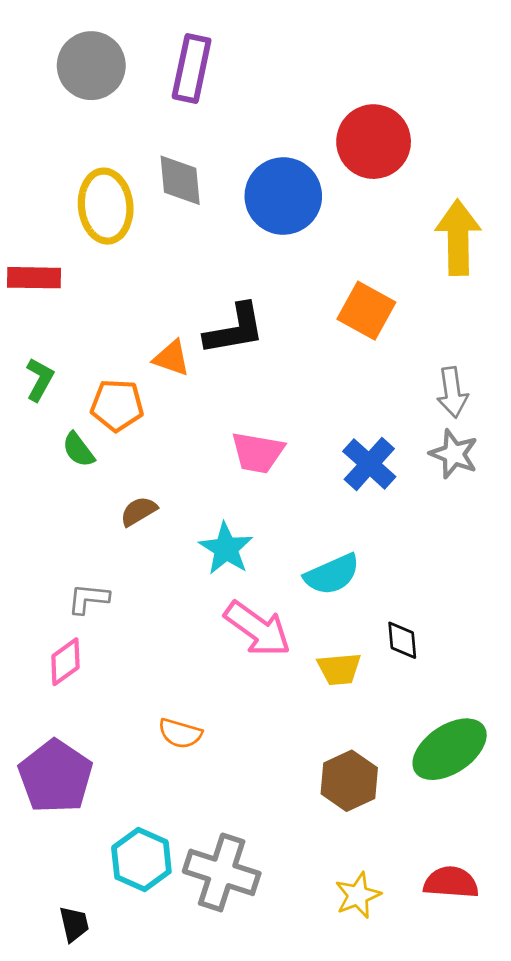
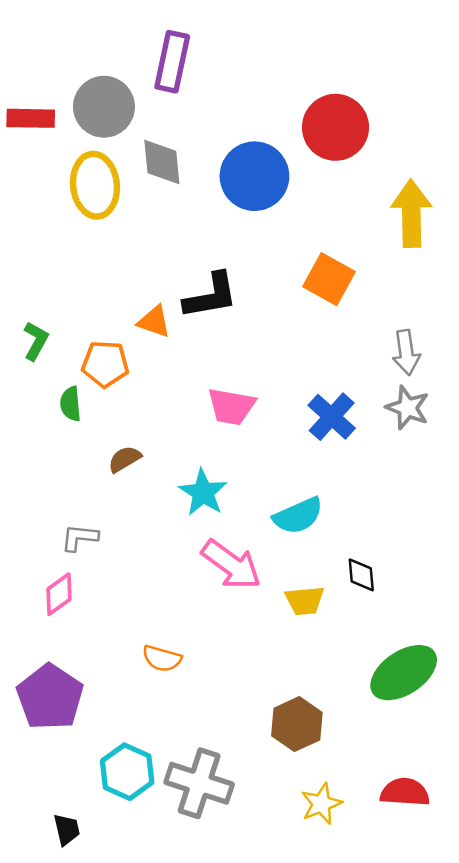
gray circle: (91, 66) -> (104, 107), moved
red rectangle: (34, 278) -> (31, 118), moved
green semicircle: (78, 450) -> (71, 404), turned 32
brown hexagon: (349, 781) -> (297, 724), moved

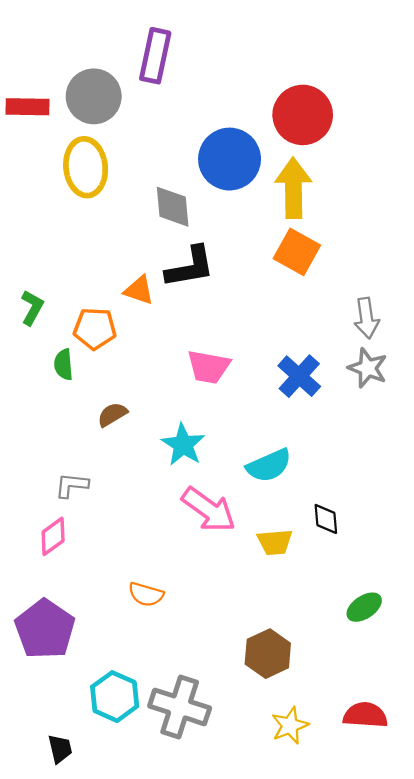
gray diamond: (162, 162) -> (173, 207), moved
yellow arrow: (411, 213) -> (293, 188), moved
green ellipse: (404, 673) -> (364, 607), size x0.6

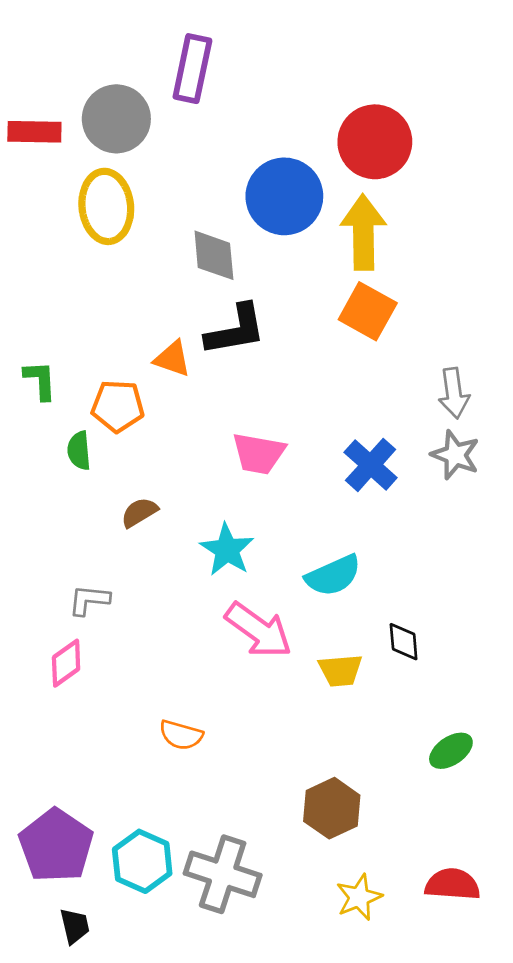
green L-shape: (32, 308) -> (40, 380), turned -32
purple pentagon: (45, 629) -> (56, 846), moved

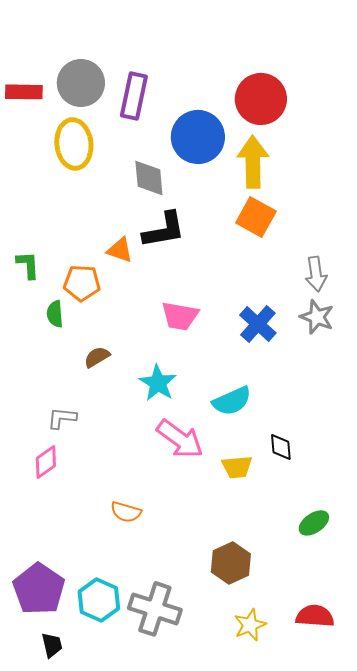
purple rectangle: (192, 69) -> (134, 96), moved

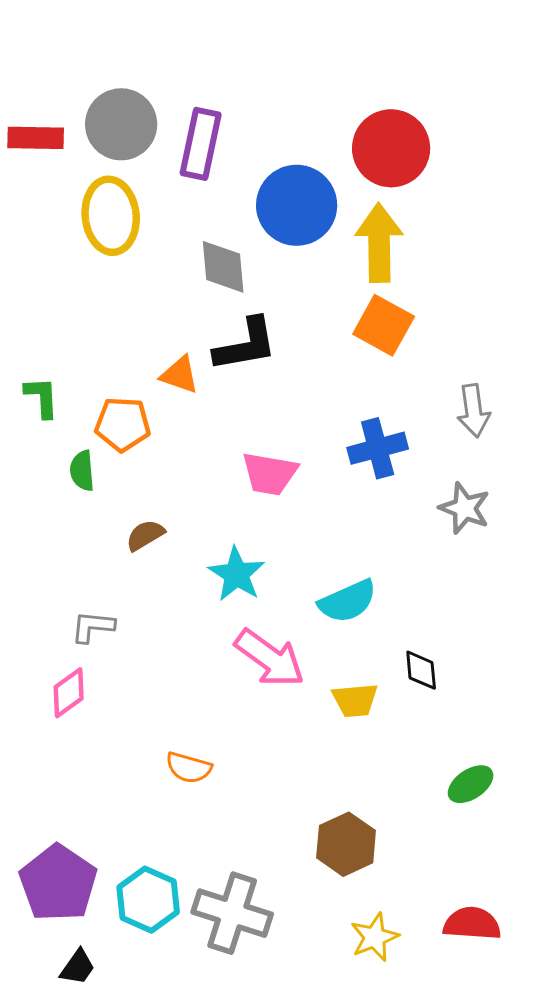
gray star: (317, 317) -> (465, 508), moved
blue cross: (258, 324) -> (378, 448), moved, turned 33
black trapezoid: (52, 645) -> (78, 967), turned 48

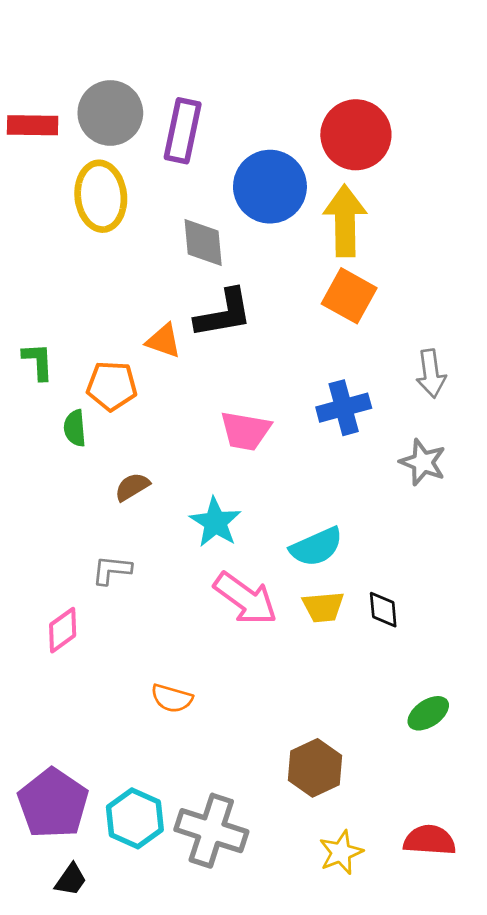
gray L-shape: (93, 627) -> (112, 570), moved
yellow trapezoid: (355, 700) -> (323, 607), moved

